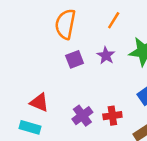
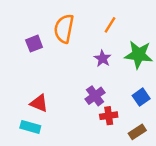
purple square: (75, 59) -> (34, 44), moved
purple cross: (82, 116) -> (95, 96), moved

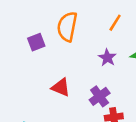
red triangle: (39, 103) -> (61, 87), moved

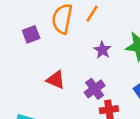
orange line: (115, 23) -> (92, 14), moved

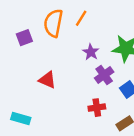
purple cross: (95, 89) -> (104, 75), moved

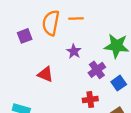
orange line: (81, 18) -> (76, 18), turned 56
purple star: (91, 52) -> (74, 51), moved

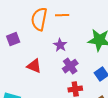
purple square: (25, 36) -> (13, 39), moved
purple cross: (97, 70) -> (70, 66), moved

